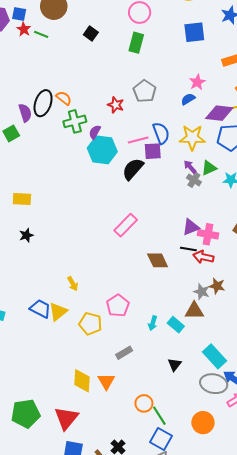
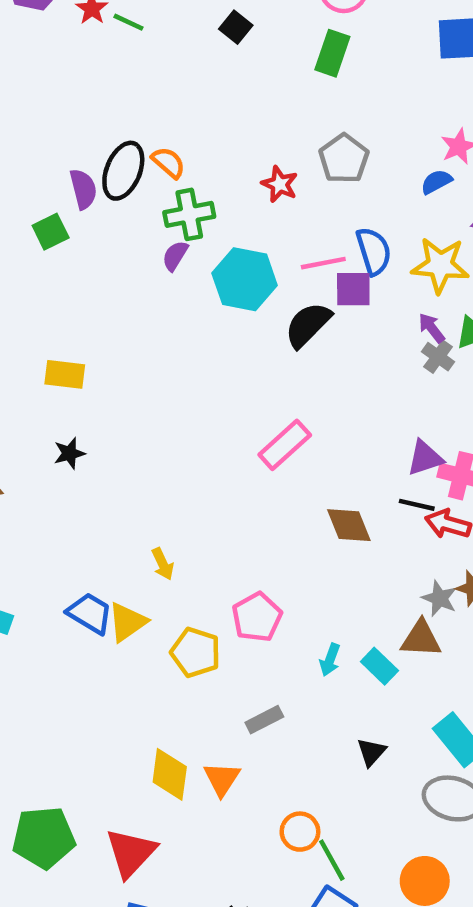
purple semicircle: (95, 132) -> (175, 256), moved

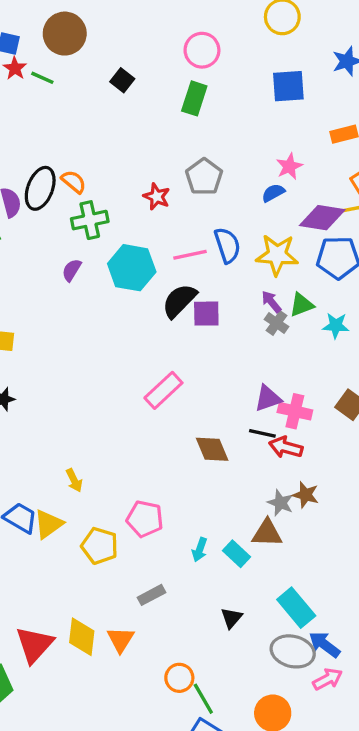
purple semicircle: (175, 256) -> (72, 270), moved
purple square: (353, 289) -> (206, 314), moved
pink pentagon: (257, 617) -> (145, 519), turned -30
red triangle: (131, 853) -> (34, 645), moved

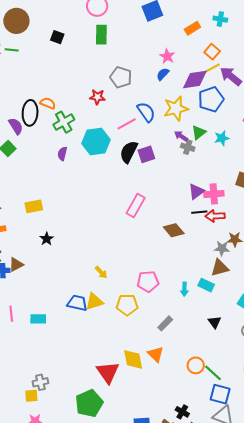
yellow triangle: (48, 524) -> (94, 302), turned 36

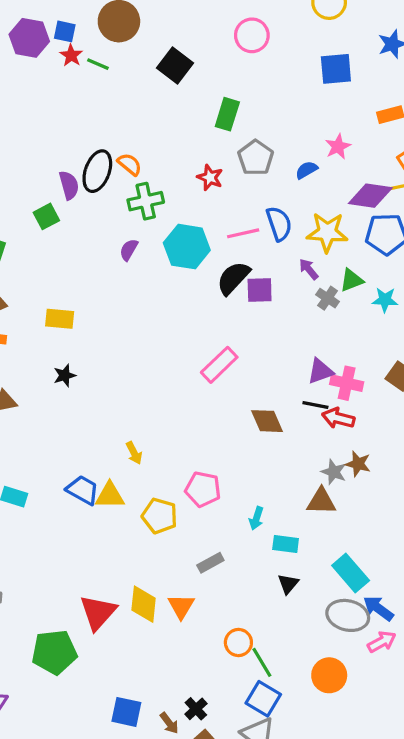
green rectangle: (101, 35) -> (227, 114), moved
black square: (57, 37) -> (175, 65), size x1.5
blue semicircle: (163, 74) -> (307, 170), moved
purple arrow: (181, 136) -> (309, 269), moved
cyan rectangle: (206, 285) -> (286, 544), moved, turned -35

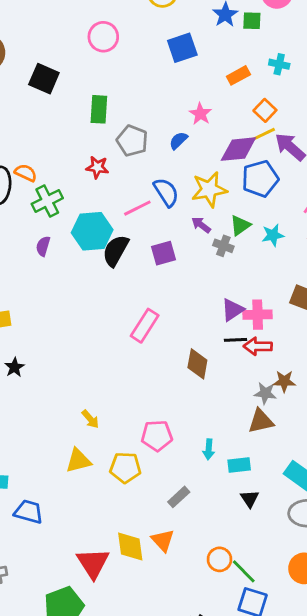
black semicircle: (233, 278) -> (116, 251), moved
brown diamond: (267, 421) -> (197, 364), turned 48
blue trapezoid: (83, 490) -> (29, 512), moved

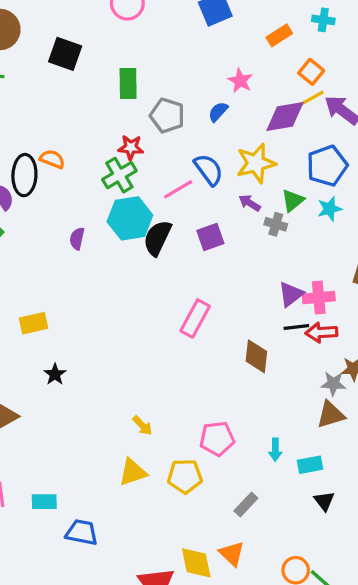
blue pentagon: (260, 179) -> (327, 166), moved
green cross: (47, 201) -> (119, 175), moved

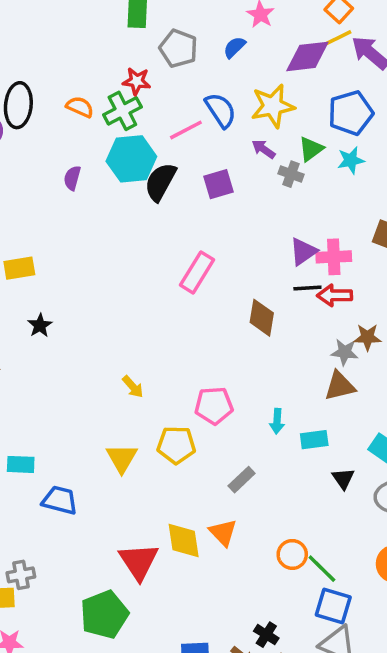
orange semicircle: (52, 159) -> (80, 107), moved
yellow triangle: (133, 472) -> (122, 458), moved, turned -44
black triangle: (324, 501) -> (343, 479), moved

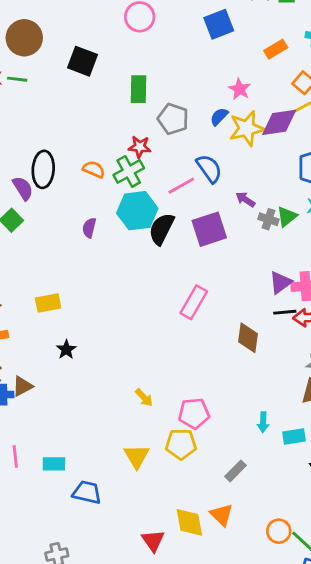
yellow star: (273, 106) -> (247, 128), moved
green triangle: (311, 149) -> (287, 217), moved
purple square: (218, 184) -> (209, 229), size x1.4
pink pentagon: (214, 406) -> (194, 413), moved
red triangle: (139, 561) -> (153, 541), size x0.7

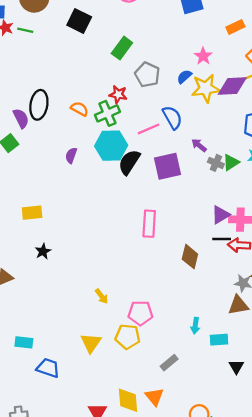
green rectangle: (139, 89) -> (122, 48), turned 30
pink rectangle: (194, 302) -> (149, 224), turned -32

